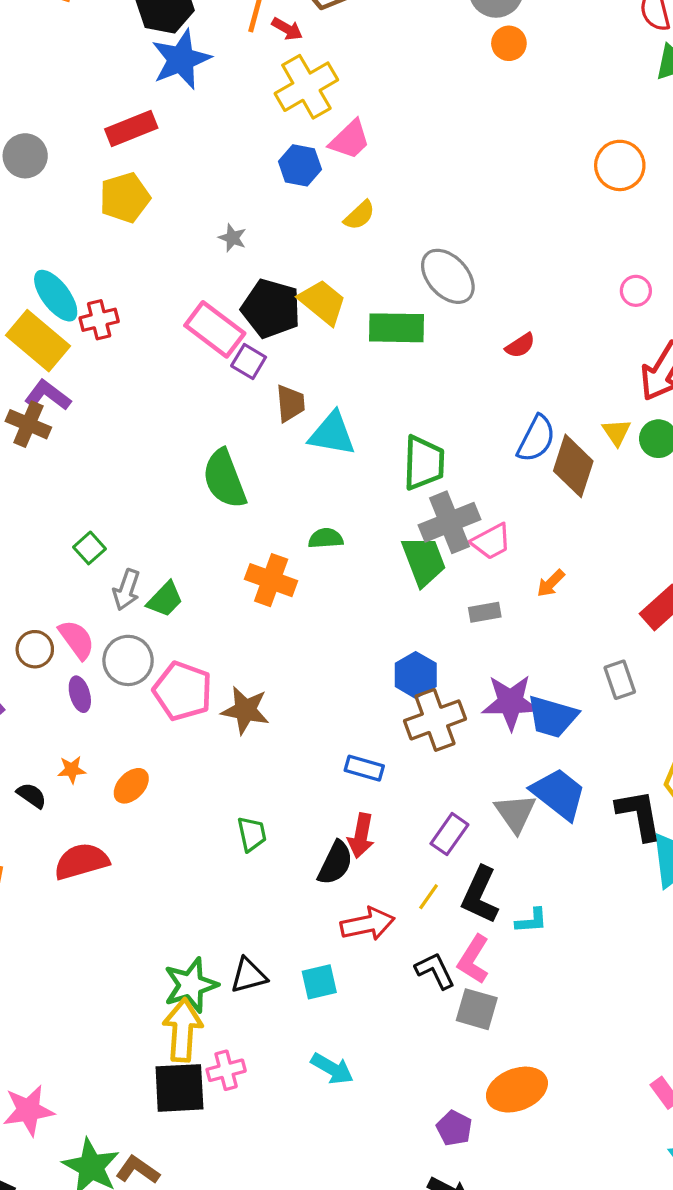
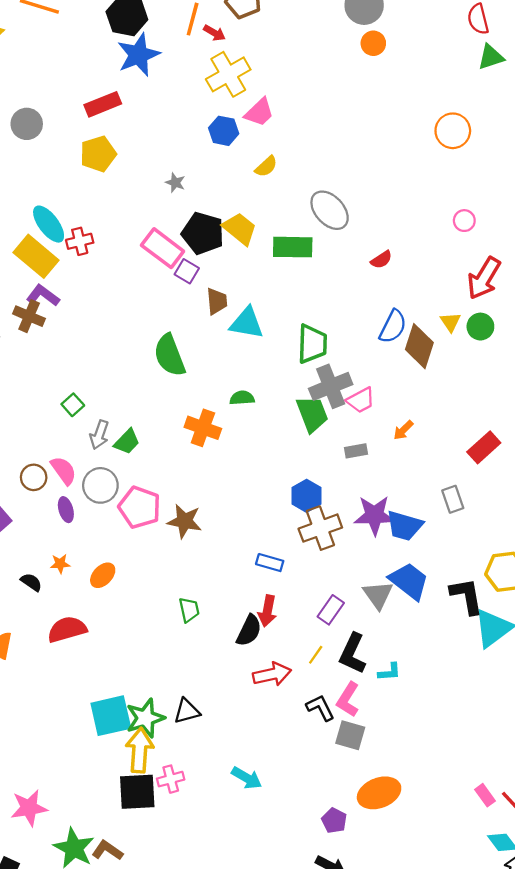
cyan square: (319, 982) -> (111, 716), moved, size x1.6

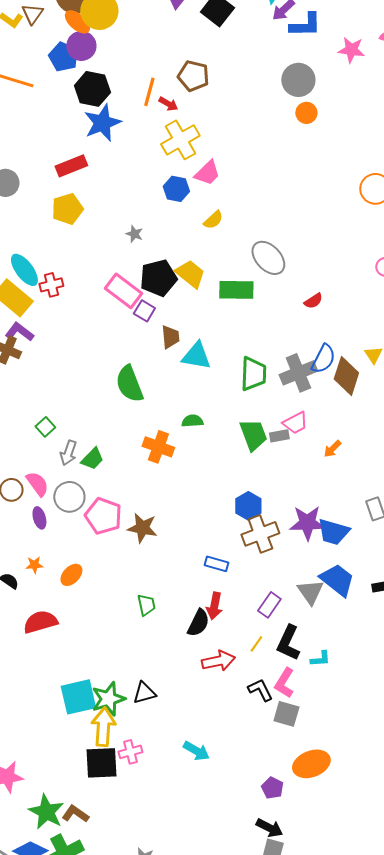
black pentagon: (203, 233) -> (158, 278), turned -30
gray cross: (331, 386) -> (298, 373), moved
gray rectangle: (356, 451) -> (279, 436), moved

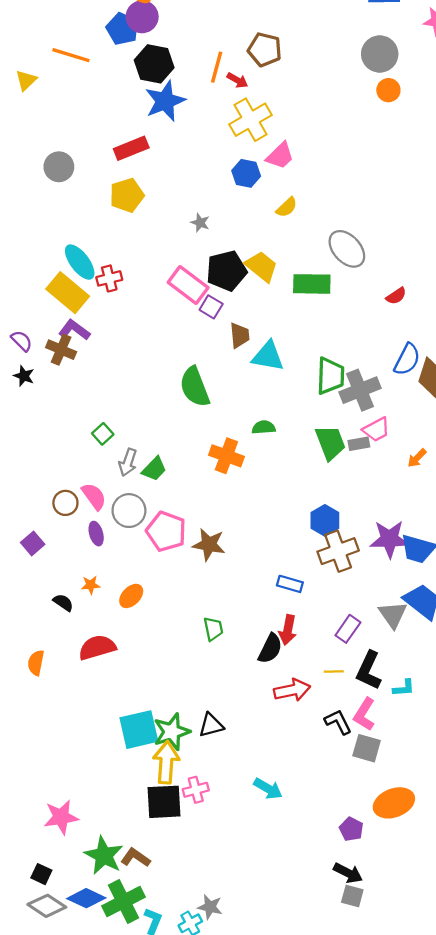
gray cross: (298, 373) -> (360, 390), moved
yellow line: (256, 644) -> (334, 672), turned 54

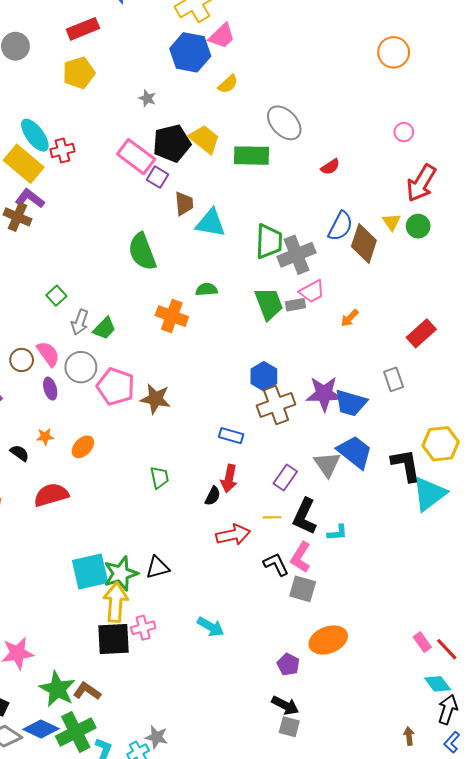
blue hexagon: (246, 173) -> (190, 52), size x1.5
black semicircle: (270, 649) -> (213, 496), size x0.7

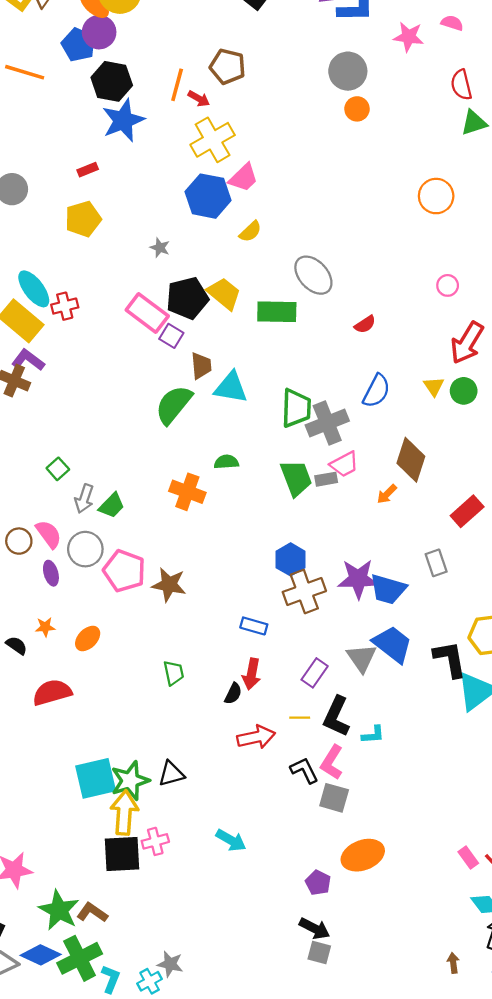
red rectangle: (83, 29) -> (88, 170), size x0.6
brown diamond: (364, 243) -> (411, 460), moved
green semicircle: (142, 252) -> (174, 405), moved, turned 60

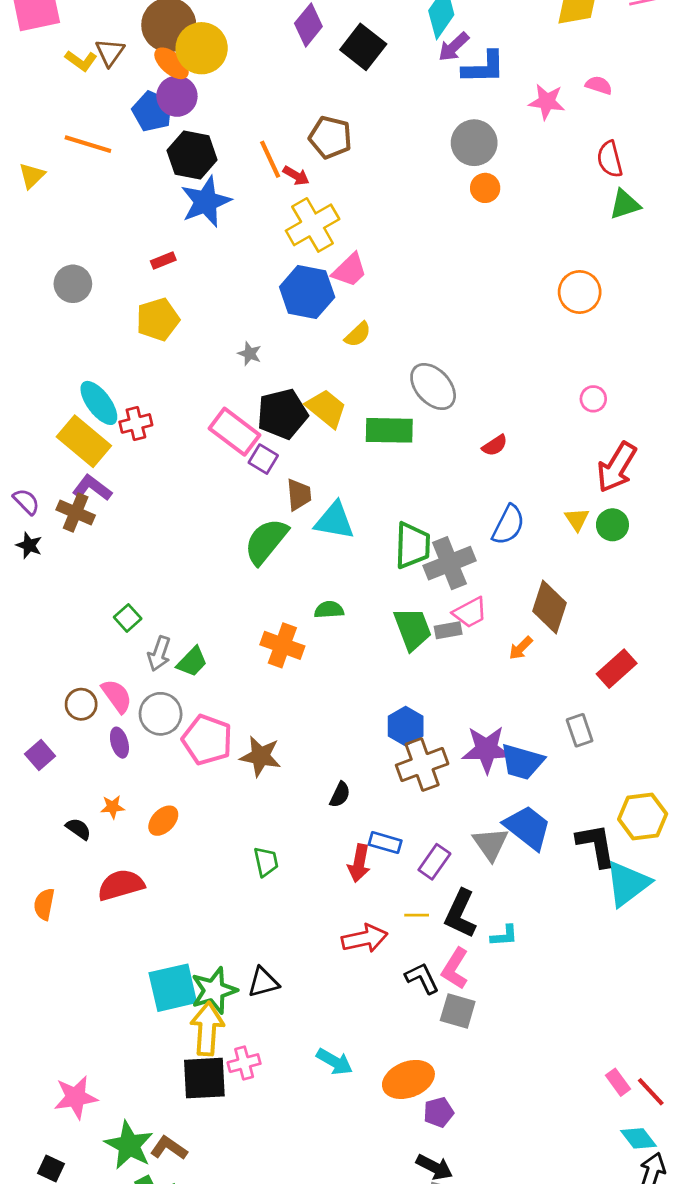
orange line: (177, 85) -> (270, 159), turned -40
blue rectangle: (254, 626) -> (385, 843), moved
black semicircle: (233, 694) -> (340, 795), moved
orange ellipse: (363, 855) -> (408, 1079), moved
purple pentagon: (318, 883) -> (439, 1112), turned 30

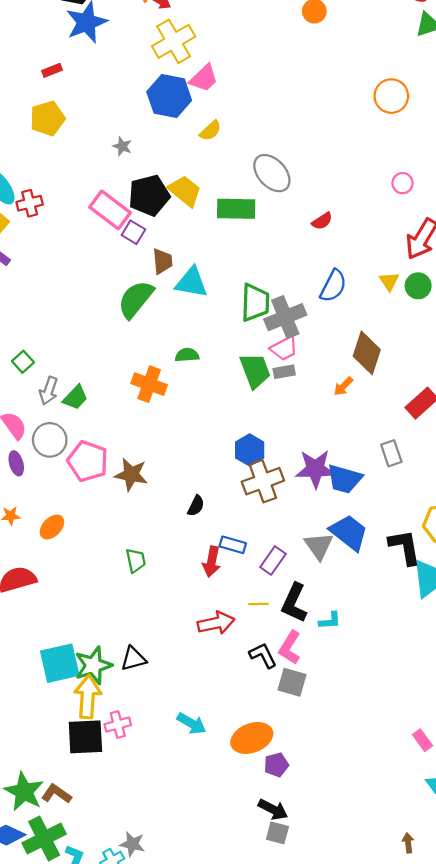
pink trapezoid: (470, 612) -> (284, 348), moved

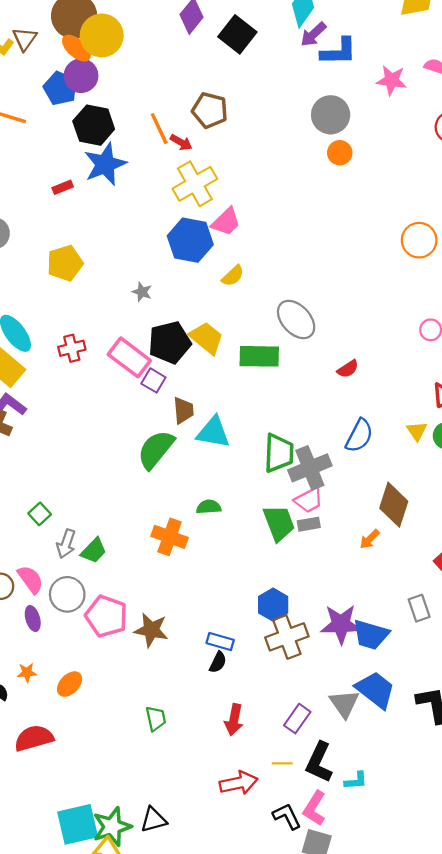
red rectangle: (52, 70) -> (63, 187), moved
red cross: (30, 203) -> (72, 348), moved
blue rectangle: (233, 545) -> (220, 642), moved

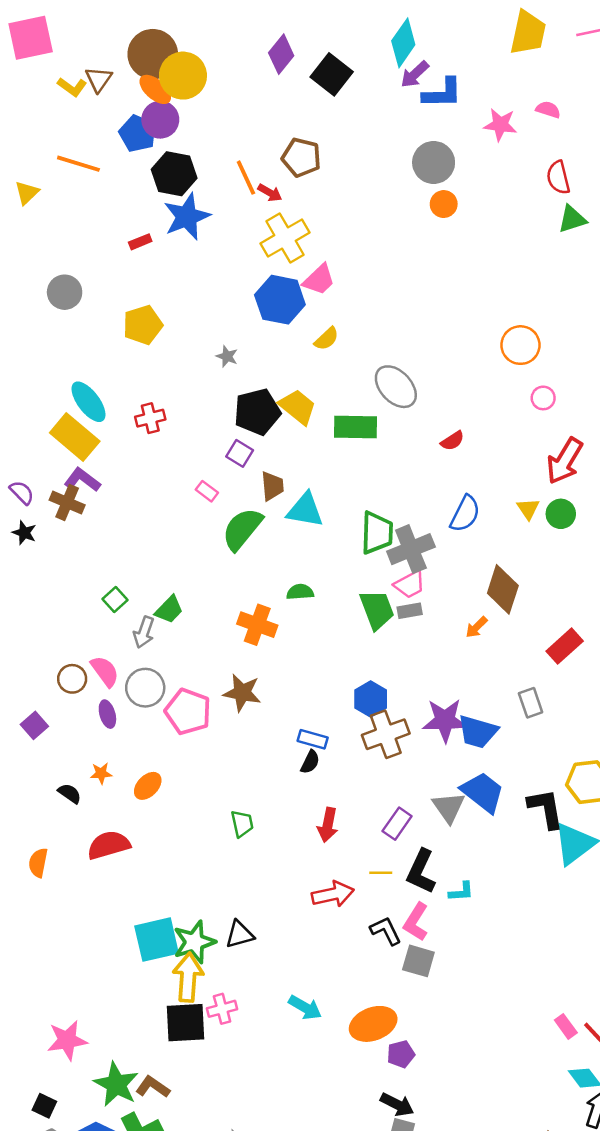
orange circle: (419, 240) -> (520, 345), moved
pink rectangle: (129, 357) -> (207, 491), moved, size x0.5
green trapezoid: (94, 551) -> (169, 610), moved
brown star: (151, 630) -> (242, 693), moved

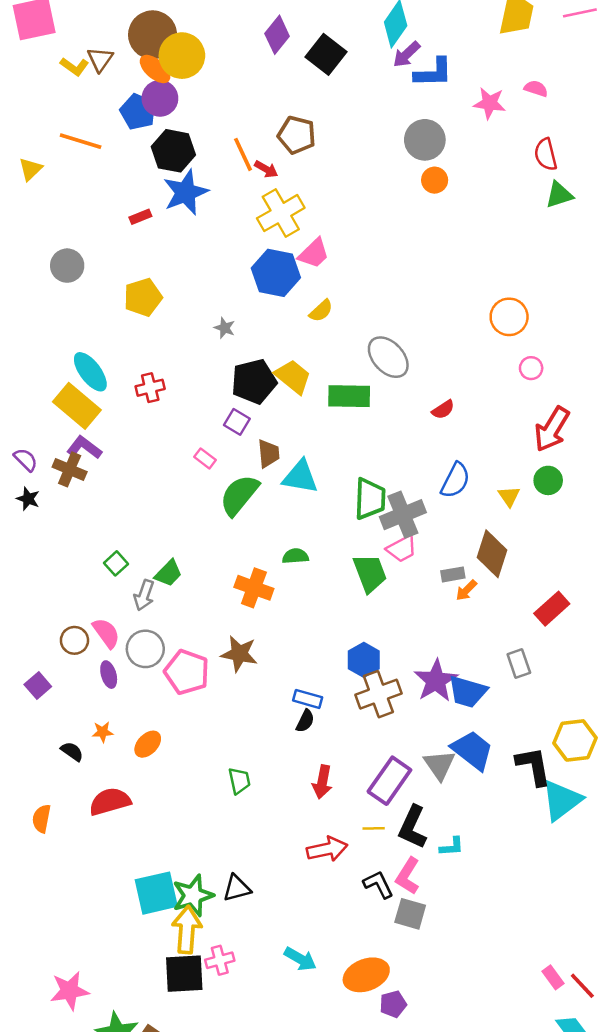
yellow triangle: (528, 509) -> (509, 496), moved
gray rectangle: (410, 611) -> (453, 574), moved
purple star: (445, 720) -> (436, 681), turned -30
purple rectangle: (397, 824) -> (389, 781), size x1.5

